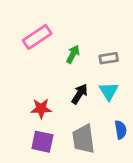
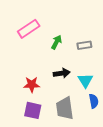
cyan triangle: (109, 91) -> (85, 80), moved
black arrow: (80, 94) -> (62, 73), turned 49

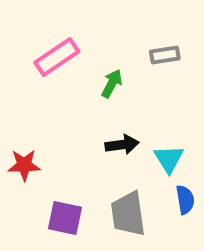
gray rectangle: (84, 45) -> (165, 55), moved
red star: (32, 85) -> (24, 165), moved

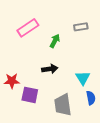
black arrow: (122, 145) -> (50, 69), moved
purple square: (65, 218) -> (30, 95), moved

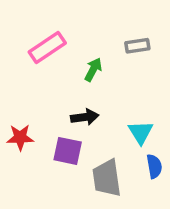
purple square: (30, 95) -> (68, 151), moved

